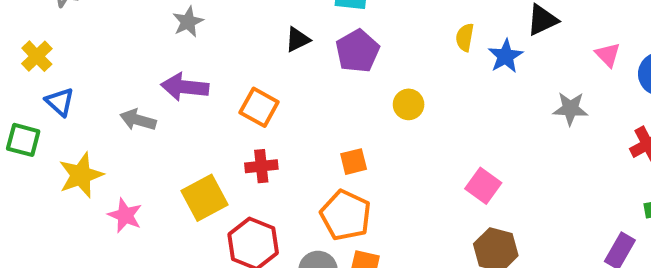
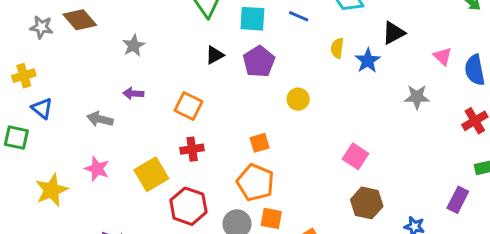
yellow cross: (37, 56) -> (24, 76), turned 30
purple arrow: (185, 87) -> (133, 93), size x0.6
yellow star: (81, 175) -> (52, 190), moved
pink star: (125, 215) -> (97, 169), moved

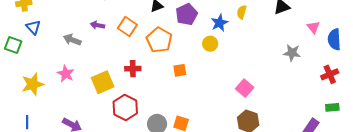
blue star: (368, 61) -> (219, 23), moved
orange square: (188, 106) -> (127, 27), moved
orange pentagon: (255, 182) -> (159, 40), moved

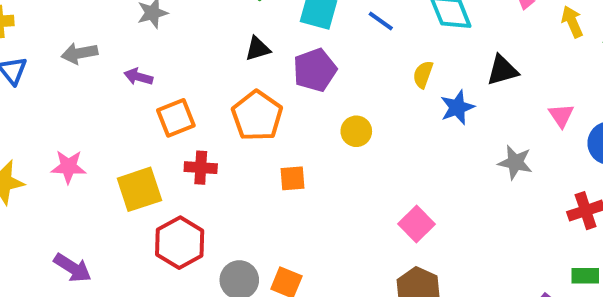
blue star: (219, 23) -> (457, 107), moved
orange square: (127, 27) -> (176, 118), moved, turned 30
gray arrow: (72, 40) -> (79, 53), moved, turned -36
pink star: (66, 74) -> (68, 167), turned -30

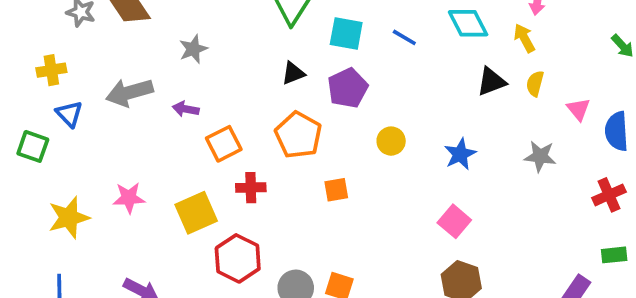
yellow arrow: (572, 22) -> (524, 38), moved
gray arrow: (79, 53) -> (129, 92), size x1.4
black triangle: (502, 70) -> (491, 82), moved
yellow semicircle: (423, 74) -> (535, 84), moved
blue star: (457, 107) -> (460, 154), moved

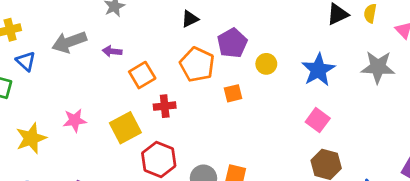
purple pentagon: (348, 88) -> (232, 43), moved
blue star: (460, 154) -> (318, 70), size x1.4
gray star: (540, 156) -> (378, 67), size x1.4
orange square: (336, 190) -> (233, 93), moved

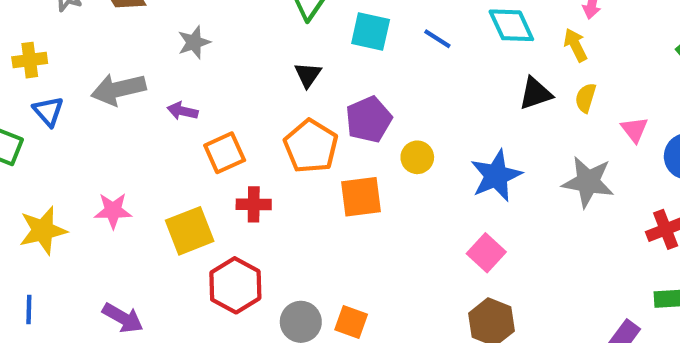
black triangle: (190, 19) -> (308, 75), turned -36
orange square: (233, 93) -> (361, 197), size x1.5

